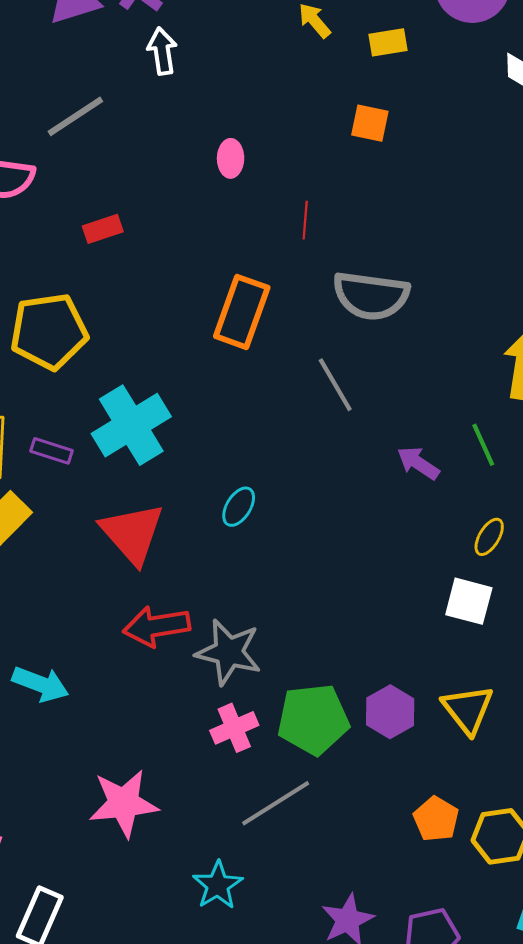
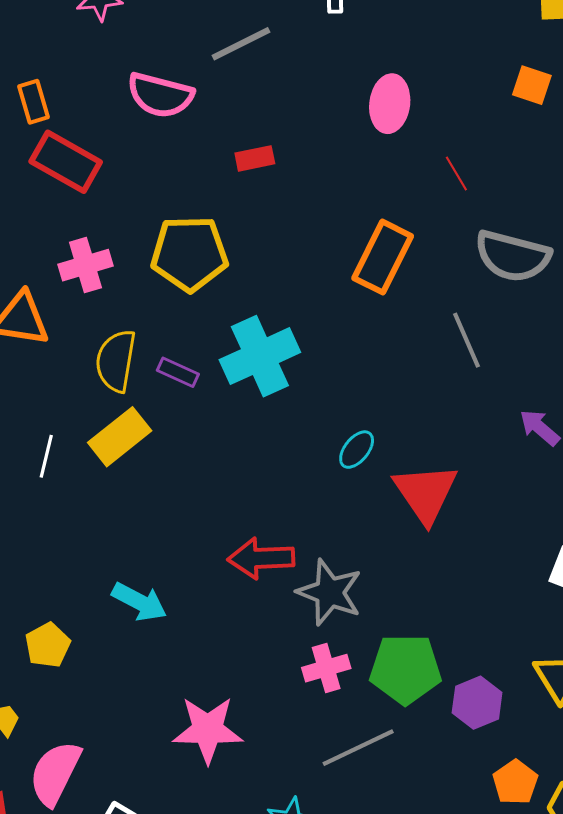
pink ellipse: (231, 158) -> (390, 104), size x1.5
red line: (305, 220) -> (456, 174), turned -42
red triangle: (132, 533) -> (426, 493), moved
purple hexagon: (390, 712) -> (477, 703), moved

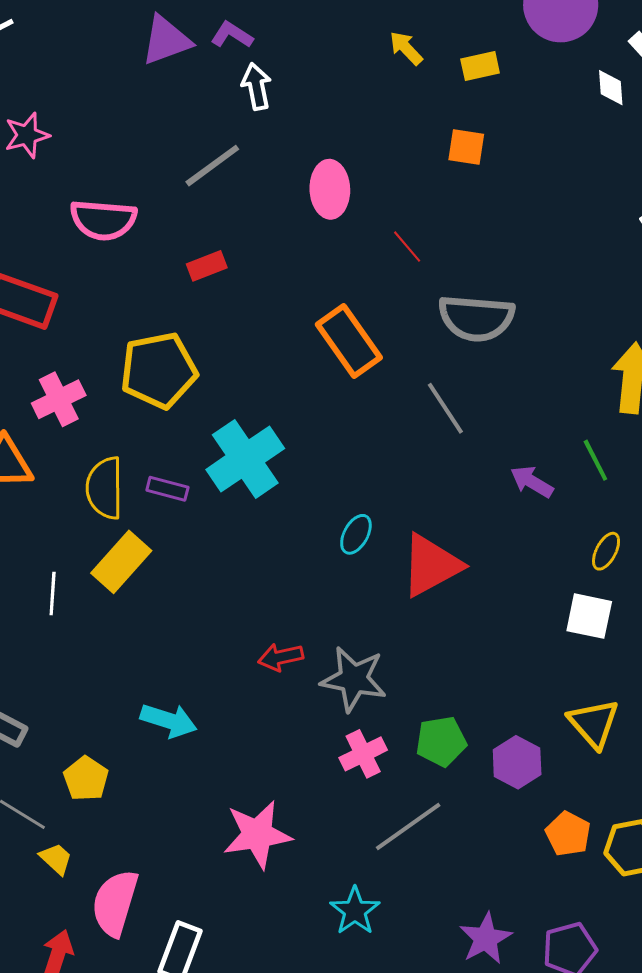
gray line: (241, 44) -> (212, 166), moved
orange rectangle: (383, 257) -> (349, 341), turned -52
red triangle: (426, 493) -> (431, 565), turned 46
red arrow: (261, 558) -> (281, 657), size x0.7
green pentagon: (405, 669) -> (441, 741), size x0.7

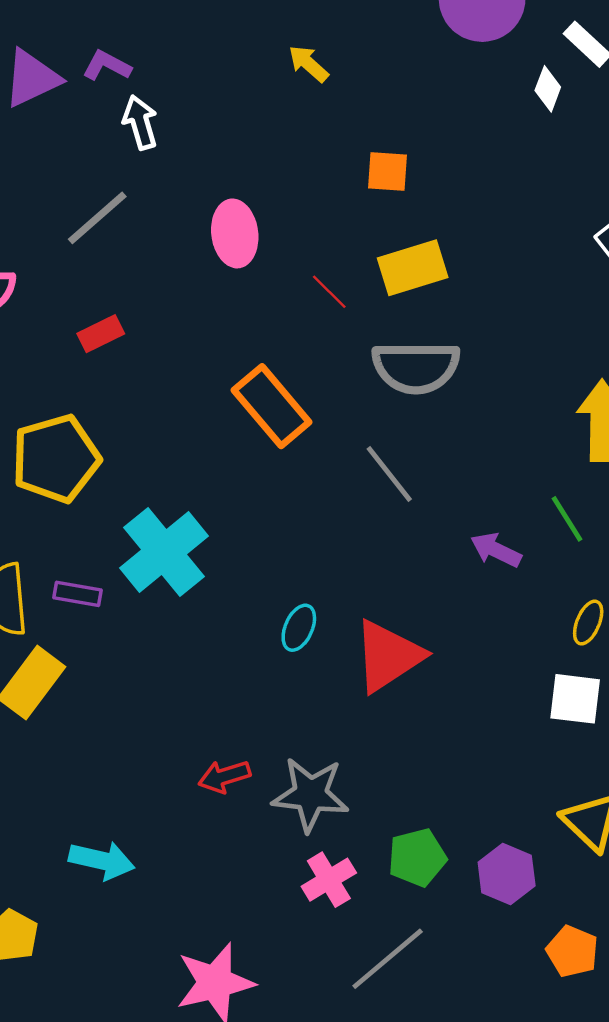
yellow rectangle: (480, 66) -> (413, 268), moved, size x1.5
white diamond: (611, 88) -> (548, 89), turned 30

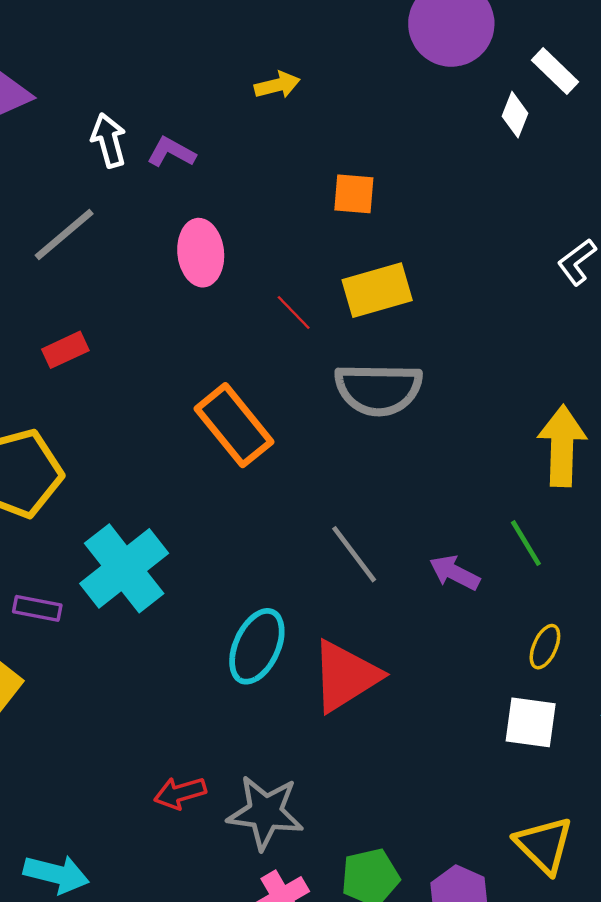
yellow arrow: (308, 64) -> (277, 85), turned 123
purple L-shape: (107, 66) -> (171, 152), moved
gray line: (389, 474) -> (354, 554), moved
cyan ellipse: (299, 628) -> (257, 646), size x1.6

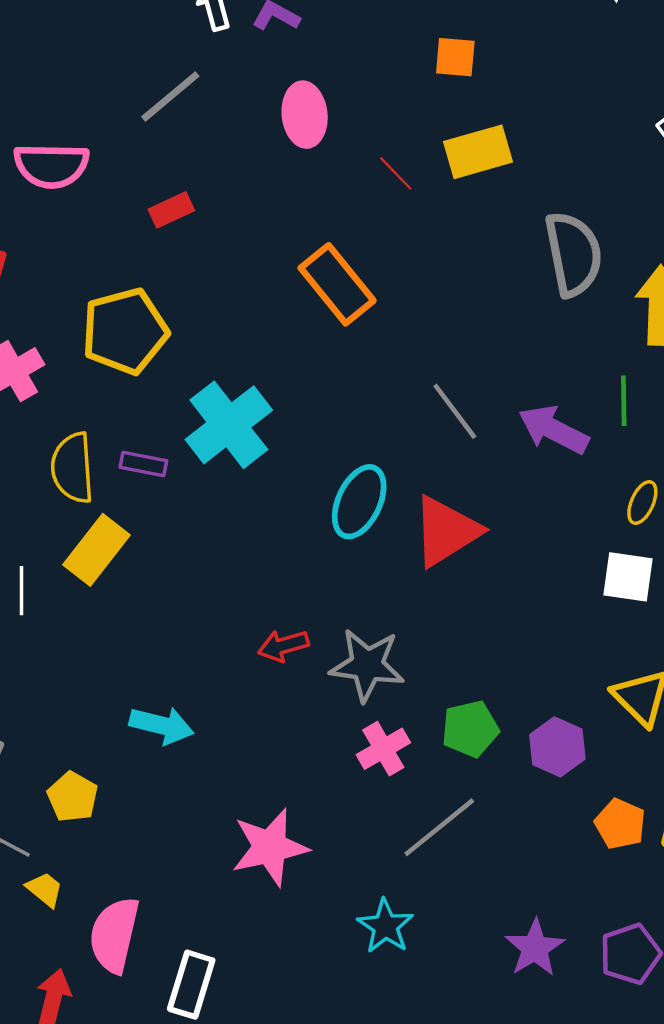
gray semicircle: (378, 389) -> (573, 254), moved, turned -102
green line: (526, 543) -> (624, 401), turned 30
purple arrow: (455, 573) -> (554, 430), size x1.4

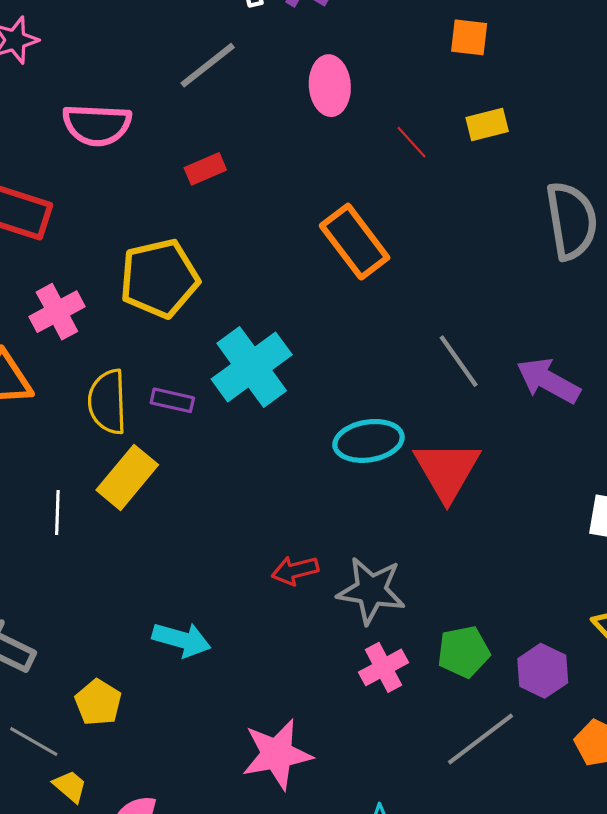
yellow rectangle: (478, 152) -> (487, 125), size x0.7
cyan ellipse: (359, 502) -> (369, 441), turned 54
red triangle: (446, 531) -> (447, 470), turned -30
gray line: (439, 827) -> (480, 739), moved

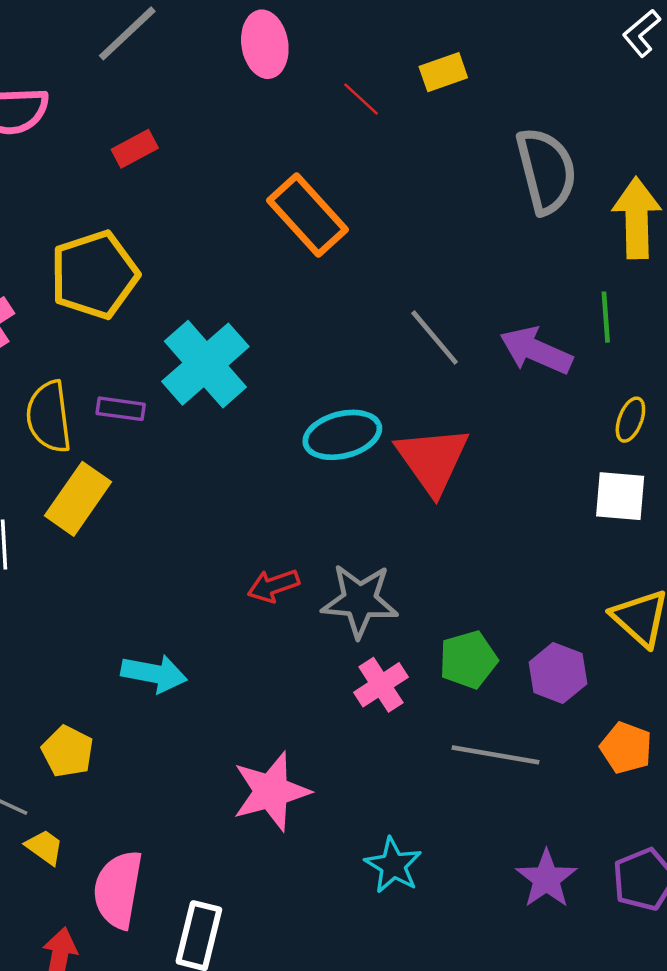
gray line: (480, 739) -> (496, 755), turned 52

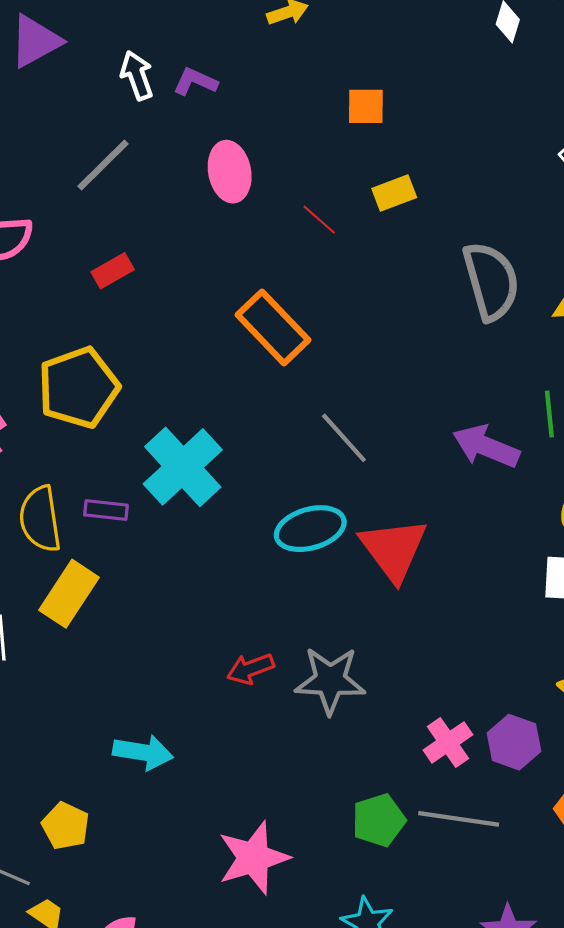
gray line: (435, 337) -> (344, 438), moved
green pentagon: (468, 660) -> (379, 820), moved
pink cross: (381, 685) -> (448, 742), moved

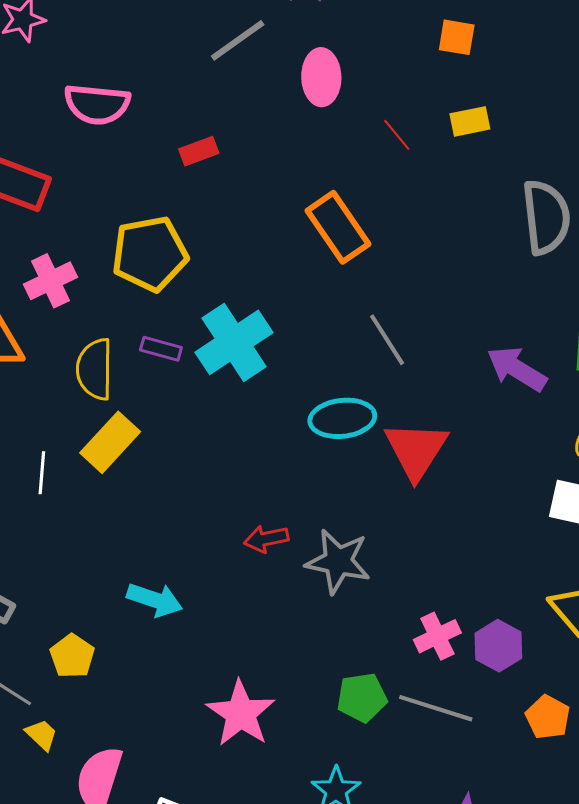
gray line: (103, 165) -> (238, 40), moved
purple rectangle: (106, 510) -> (161, 349), moved
pink star: (253, 858) -> (241, 713), turned -30

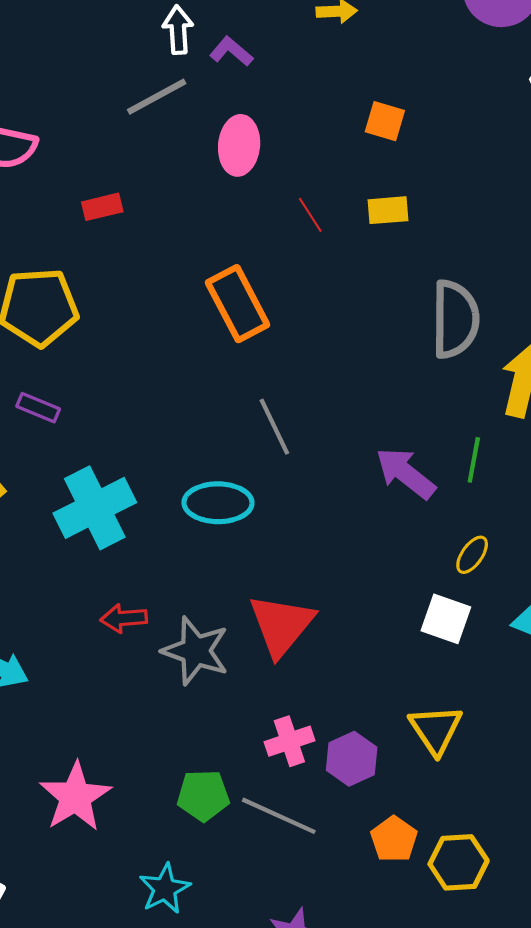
cyan cross: (234, 342) -> (95, 508), moved
red triangle: (416, 450) -> (281, 625), moved

